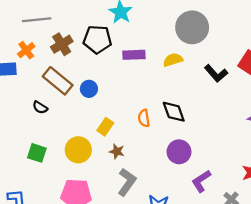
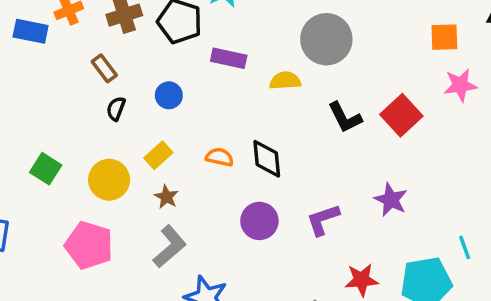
brown rectangle: (58, 81) -> (104, 68), size x0.6
blue circle: (89, 89) -> (169, 95), moved
black semicircle: (40, 107) -> (116, 109), moved, turned 64
orange semicircle: (144, 118) -> (220, 157), turned 96
purple L-shape: (201, 181) -> (323, 220), moved

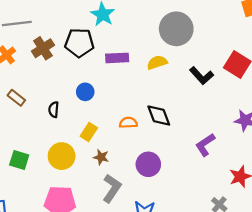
brown rectangle: (104, 68) -> (16, 98), moved
purple circle: (259, 221) -> (148, 164), moved

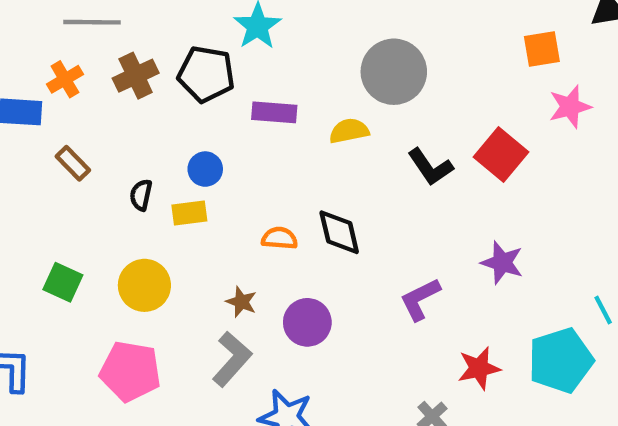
yellow rectangle: (89, 132) -> (189, 213), moved, turned 42
brown star: (101, 157) -> (241, 302), moved

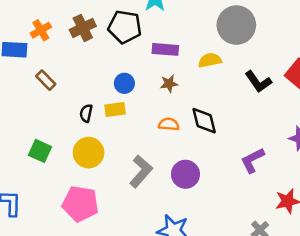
black semicircle: (141, 195) -> (86, 113), moved
brown star: (241, 302) -> (169, 84), moved, turned -30
gray L-shape: (232, 359) -> (141, 171), moved

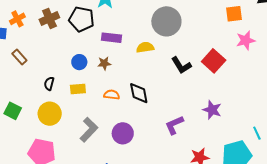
brown star: (169, 84) -> (104, 63), moved
yellow rectangle: (115, 109) -> (78, 89), moved

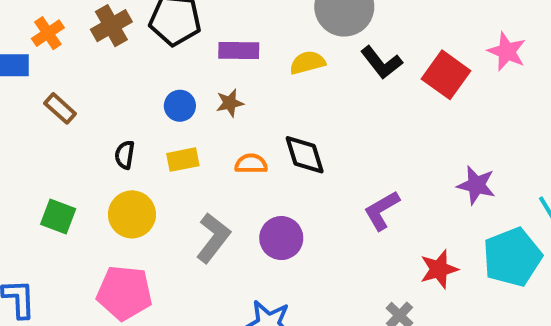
pink star: (246, 40) -> (507, 51), moved, turned -30
black L-shape: (181, 65) -> (381, 62), moved
purple star: (212, 110) -> (476, 185), moved

